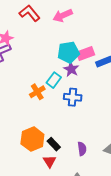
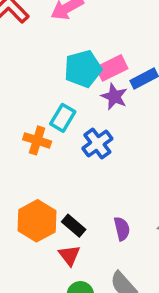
purple star: (71, 69) -> (114, 97), moved
orange cross: (37, 92) -> (37, 140), turned -35
blue cross: (73, 97) -> (97, 144), turned -36

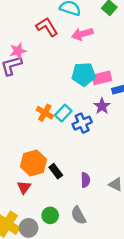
purple star: (114, 97) -> (102, 106), moved
cyan rectangle: (63, 118) -> (63, 113), moved
red triangle: (69, 255) -> (24, 187), moved

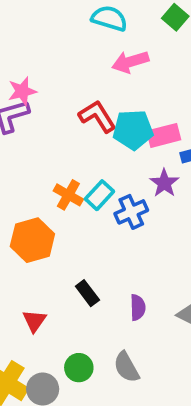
red L-shape: (47, 27) -> (97, 116), moved
orange hexagon: (33, 163) -> (32, 240), moved

